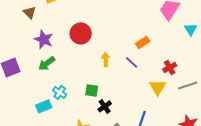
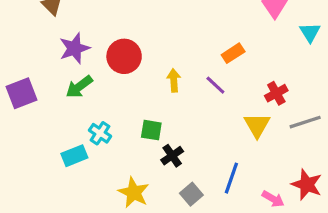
red circle: (81, 33) -> (124, 56), moved
purple star: (44, 39) -> (74, 48), turned 30

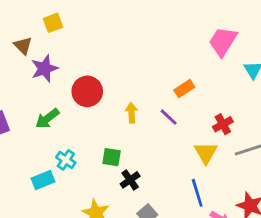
purple star: (74, 48) -> (44, 69), moved
blue line: (231, 178) -> (197, 193), moved, turned -36

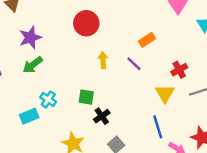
purple star: (44, 69) -> (30, 38), moved
red circle: (87, 91) -> (86, 23), moved

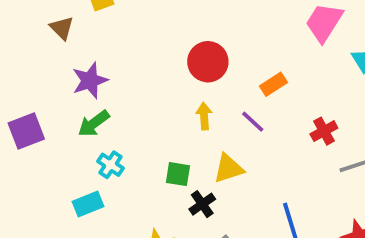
red circle: (86, 23) -> (208, 62), moved
yellow triangle: (165, 93) -> (228, 168), moved, turned 42
cyan cross: (48, 99) -> (110, 165), moved

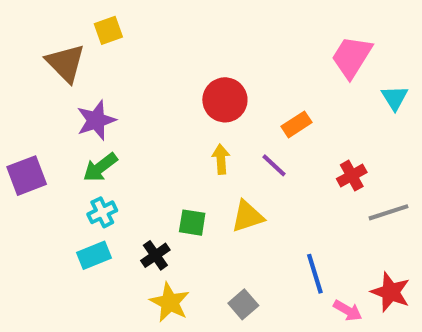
brown triangle: (62, 28) -> (65, 63), size x1.5
cyan cross: (110, 165) -> (102, 212), moved, turned 30
black cross: (202, 204) -> (155, 255), moved

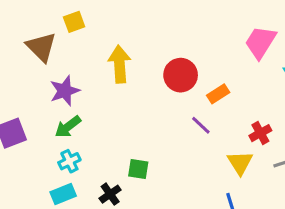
red circle: (225, 100) -> (181, 75), moved
yellow arrow: (221, 159) -> (120, 64), moved, size x1.6
yellow triangle: (247, 216) -> (240, 163), moved, turned -44

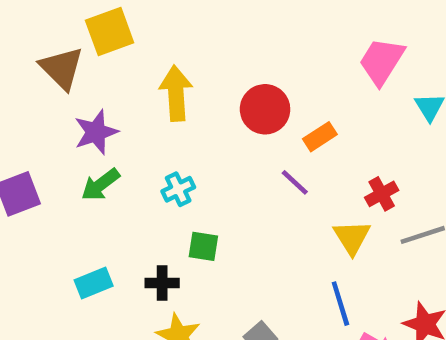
yellow square: (74, 22) -> (110, 32), size x1.5
cyan cross: (69, 161) -> (178, 189), moved
black cross: (110, 194) -> (162, 283), turned 35

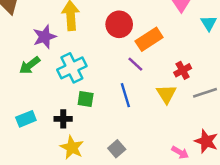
purple star: (96, 132) -> (45, 37), moved
orange rectangle: (320, 137) -> (149, 39), size x1.5
cyan cross: (178, 189) -> (72, 68), size x1.6
blue line: (340, 304) -> (125, 95), moved

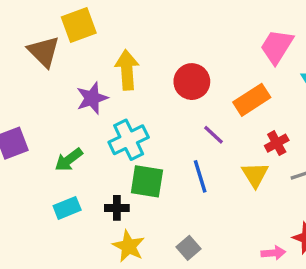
orange rectangle: (149, 39) -> (252, 100), moved
green arrow: (30, 65) -> (69, 160), moved
green square: (86, 99) -> (147, 181), size x1.5
pink arrow: (180, 152) -> (273, 253), turned -35

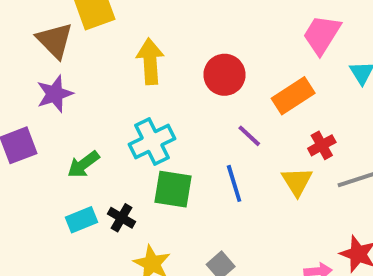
purple star: (92, 98) -> (55, 94), moved
black cross: (117, 208) -> (122, 218), moved, turned 30

